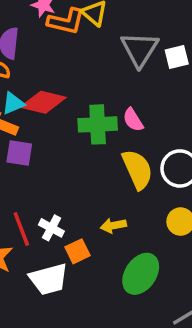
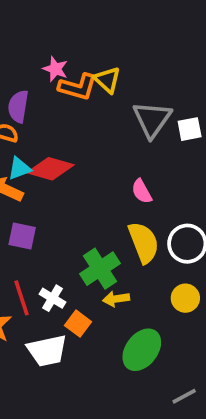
green cross: (98, 124) -> (100, 269), moved, turned -33
purple square: (19, 153) -> (22, 236), moved
orange square: (77, 251) -> (78, 324), turned -30

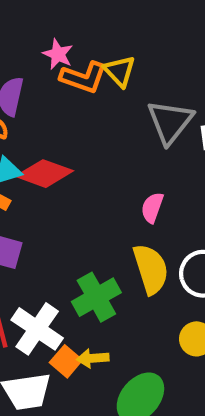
pink semicircle: (142, 191) -> (152, 208), turned 45
white cross: (52, 298) -> (37, 329), size x1.6
yellow arrow: (116, 299) -> (93, 358), moved

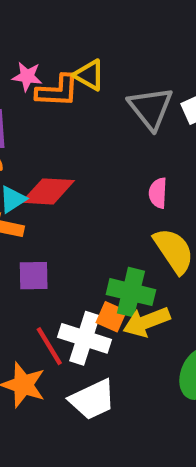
green cross: (96, 297) -> (131, 292), turned -30
yellow arrow: (93, 358) -> (147, 322), moved, size x1.5
orange square: (66, 361) -> (111, 317), moved

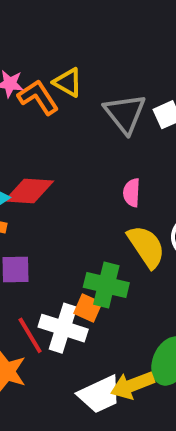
orange L-shape: (57, 91) -> (38, 97), turned -126
yellow arrow: (147, 322) -> (132, 385), moved
white trapezoid: (92, 399) -> (100, 394), moved

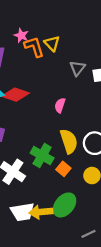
gray triangle: (125, 113) -> (77, 68), size x0.7
pink semicircle: (132, 193) -> (60, 105), moved
orange square: (88, 308) -> (63, 169), moved

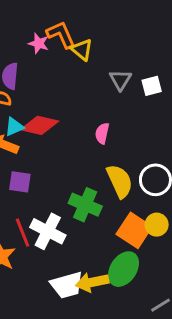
orange L-shape: (34, 47) -> (61, 35), moved
orange square: (63, 169) -> (134, 230), moved, size x1.6

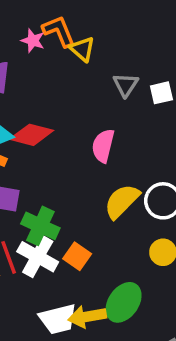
pink semicircle: (102, 133) -> (103, 146), size x1.4
yellow semicircle: (120, 181) -> (122, 201), turned -112
green cross: (85, 205) -> (40, 226), moved
orange square: (134, 230) -> (77, 256), moved, size x0.7

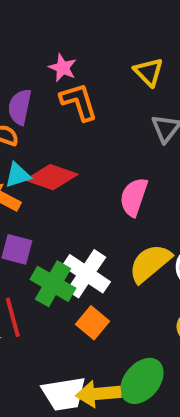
orange L-shape: (59, 31) -> (79, 102), moved
yellow triangle: (82, 49) -> (149, 72), moved
white cross: (38, 257) -> (86, 274), moved

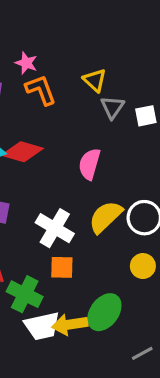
yellow triangle: (149, 72) -> (95, 80), moved
green cross: (53, 284) -> (25, 294), moved
orange square: (93, 323) -> (62, 267), turned -35

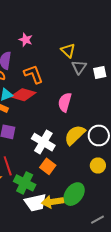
orange L-shape: (41, 90) -> (34, 74), moved
orange square: (62, 267) -> (48, 166), turned 35

